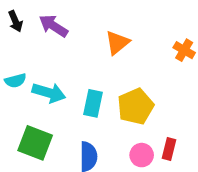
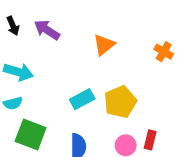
cyan semicircle: (15, 81) -> (13, 103), moved
cyan arrow: (49, 93) -> (18, 72), moved
cyan rectangle: (93, 103) -> (82, 99), turned 50

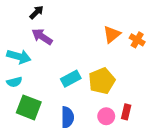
black arrow: (13, 26) -> (37, 12), moved, turned -112
purple arrow: (47, 30) -> (42, 37), moved
orange triangle: (104, 45) -> (112, 34), moved

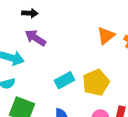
black arrow: (37, 12) -> (30, 13), turned 48

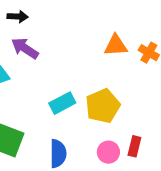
orange triangle: (106, 36) -> (116, 45), turned 36

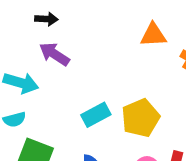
orange triangle: (116, 45) -> (153, 35), moved

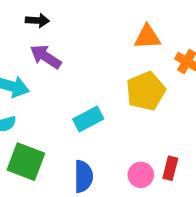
yellow pentagon: (141, 118) -> (146, 91), moved

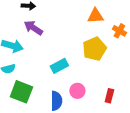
pink circle: (141, 175) -> (77, 91), moved

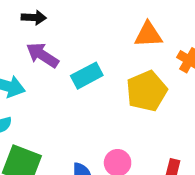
cyan rectangle: (59, 66) -> (87, 76), moved

